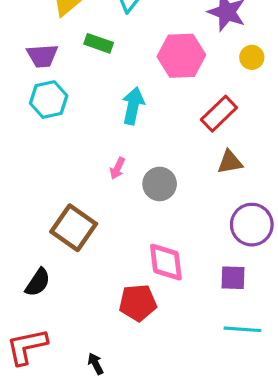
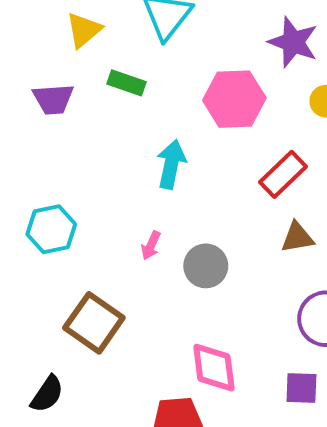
cyan hexagon: (49, 100) -> (51, 229), moved

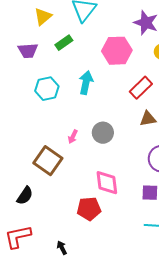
green rectangle: (126, 83) -> (64, 43), turned -54
cyan hexagon: (51, 229) -> (47, 89), moved
pink arrow: (151, 246) -> (73, 137), moved

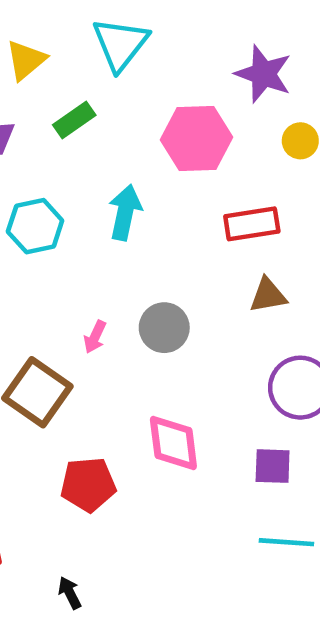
red rectangle: (141, 88) -> (252, 224), turned 35
red pentagon: (89, 209) -> (88, 484), moved

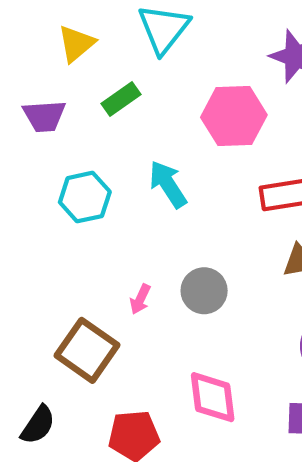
cyan arrow: (125, 212) -> (168, 184), turned -45

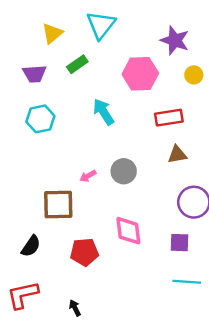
cyan hexagon: (85, 197) -> (40, 119), moved
pink arrow: (140, 299) -> (88, 176), turned 35
brown square: (87, 350) -> (58, 205), turned -36

